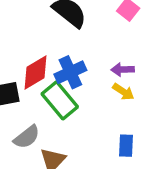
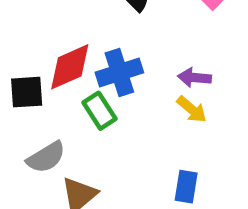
green rectangle: (60, 100) -> (99, 111), size x0.7

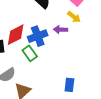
purple arrow: (194, 78) -> (61, 30), moved
yellow arrow: (192, 109) -> (74, 17), moved

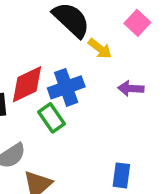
yellow arrow: (74, 17) -> (100, 49), moved
purple arrow: (61, 30) -> (131, 89), moved

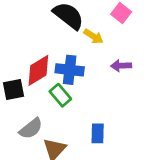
blue cross: (66, 87) -> (70, 70), turned 32
blue rectangle: (121, 175) -> (98, 133), moved

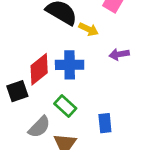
green rectangle: (60, 95) -> (65, 106), moved

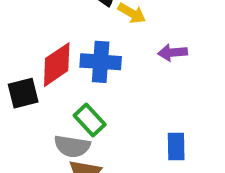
blue rectangle: (105, 123) -> (176, 147), moved
gray semicircle: (39, 127) -> (72, 146), moved, turned 50

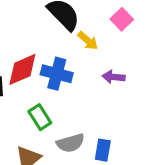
gray semicircle: (72, 146) -> (71, 143), moved, turned -36

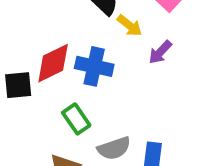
purple arrow: (114, 77) -> (160, 52), moved, turned -50

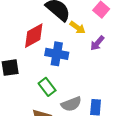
red diamond: (53, 63) -> (34, 36), moved

